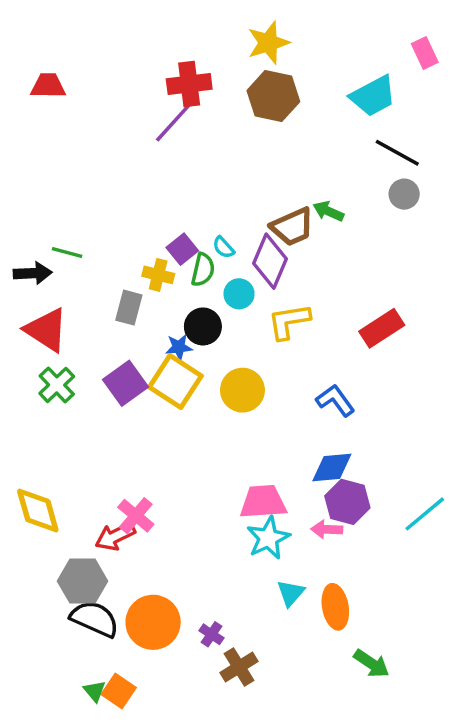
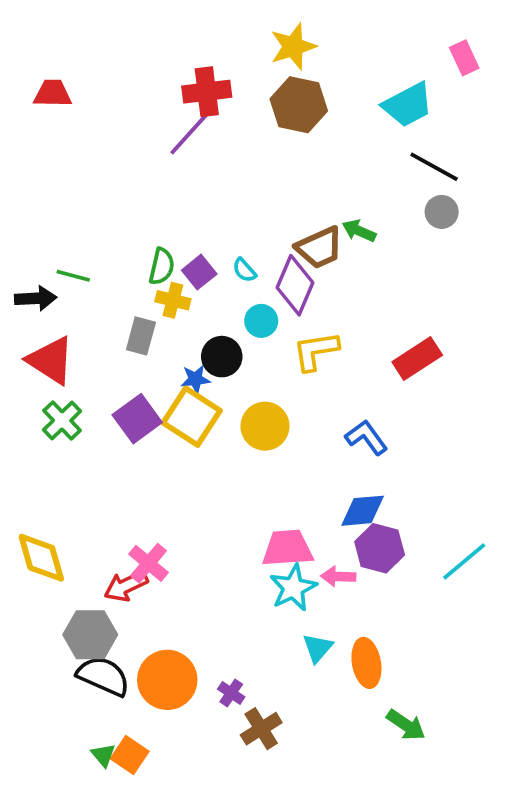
green semicircle: (203, 270) -> (162, 266), moved
pink arrow: (327, 529) -> (338, 576), moved

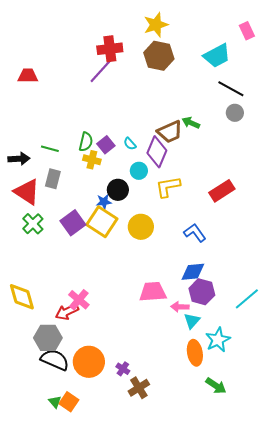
red trapezoid: (53, 94) -> (28, 76), moved
green line: (73, 276) -> (50, 149), moved
gray rectangle: (141, 336) -> (53, 179), moved
cyan star: (293, 588) -> (218, 340), moved
cyan triangle: (318, 648) -> (192, 321), moved

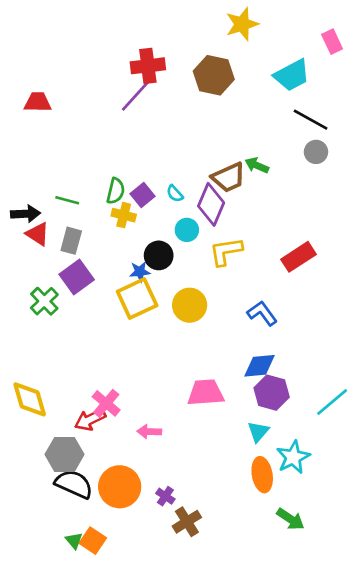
yellow star: (156, 25) -> (242, 24), moved
red triangle: (27, 192) -> (38, 234), moved, size x0.7
yellow square: (102, 222) -> (137, 298), turned 32
purple square: (73, 223) -> (77, 277), moved
pink arrow: (180, 307) -> (149, 432), moved

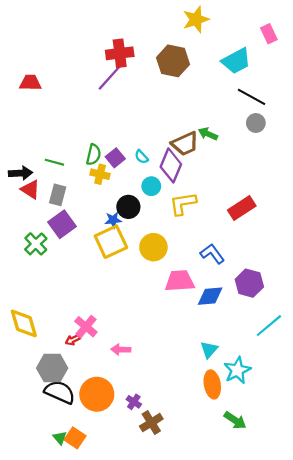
pink trapezoid: (206, 393) -> (180, 281), moved
purple hexagon: (272, 393) -> (249, 283), moved
red arrow: (90, 420) -> (73, 340), size x0.6

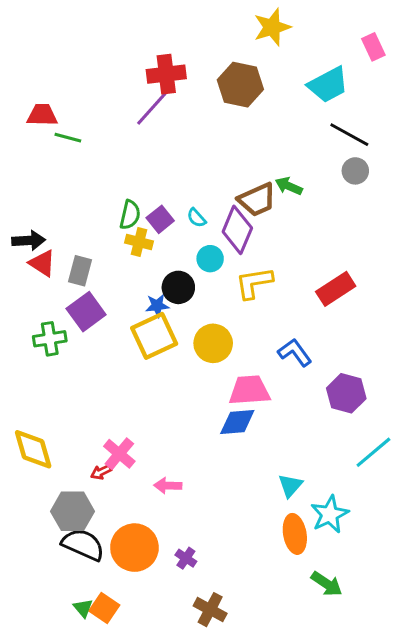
green line: (54, 162) -> (68, 138), moved
green cross: (36, 244) -> (50, 339), turned 35
blue diamond: (210, 296) -> (237, 422), moved
brown cross: (151, 423) -> (210, 610), moved, turned -30

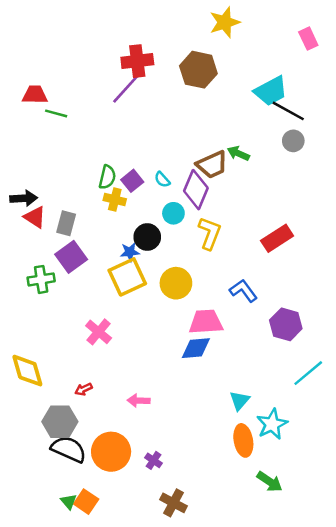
cyan trapezoid: (328, 85) -> (271, 91), moved
yellow L-shape: (254, 283) -> (210, 233), turned 120
pink cross: (119, 454) -> (99, 332), moved

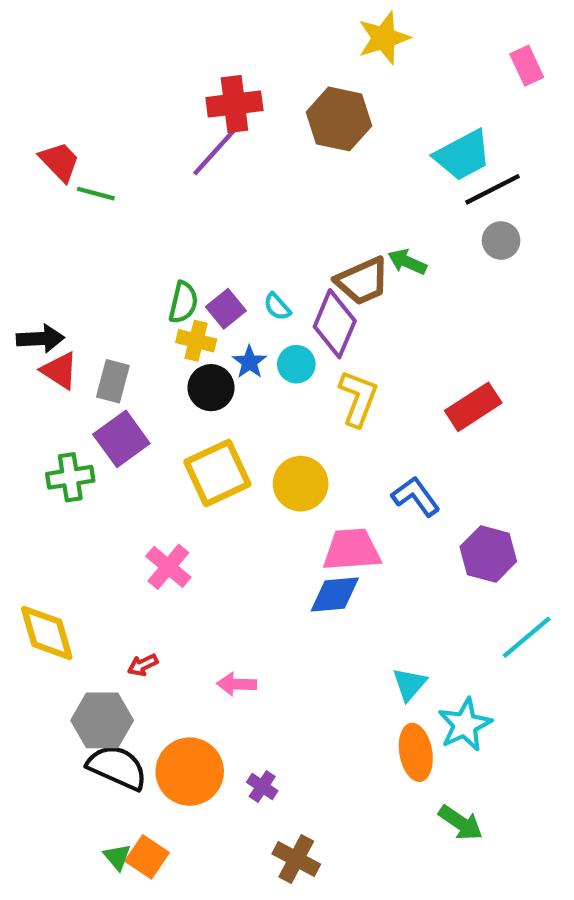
red trapezoid: (35, 95) -> (60, 162), turned 45
black line: (288, 111) -> (493, 189), turned -56
black circle: (147, 237) -> (211, 388), moved
blue star: (130, 252) -> (249, 362), moved, turned -30

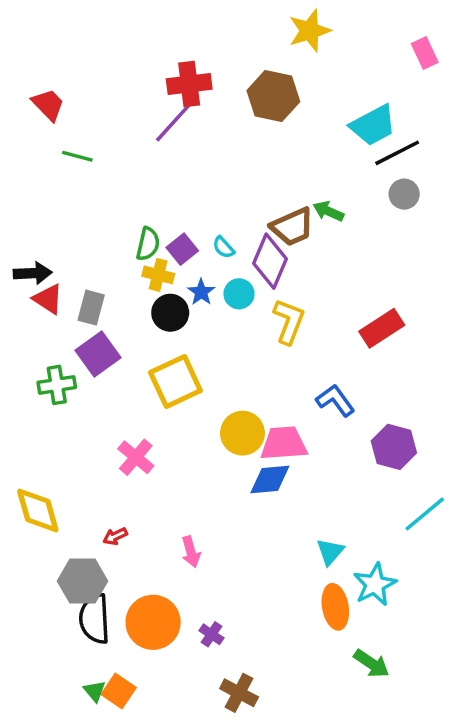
red trapezoid: (60, 162) -> (48, 105), moved
yellow circle: (301, 484) -> (242, 433), moved
pink arrow: (237, 684) -> (191, 552), turned -108
black semicircle: (117, 767) -> (95, 619), turned -117

